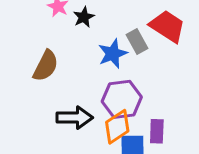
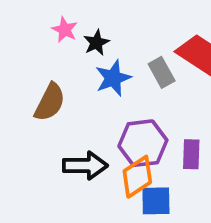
blue star: (113, 54) -> (113, 78), moved
purple rectangle: (157, 131) -> (191, 154), moved

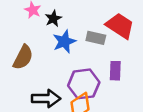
gray rectangle: (162, 72) -> (96, 38), turned -48
purple rectangle: (191, 154) -> (115, 71), moved

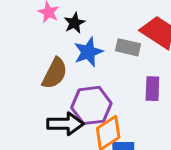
brown semicircle: (23, 57) -> (55, 73), moved
purple hexagon: (84, 84) -> (91, 105), moved

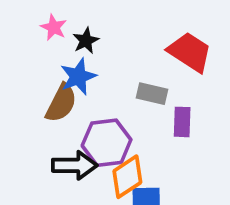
gray rectangle: (128, 47) -> (152, 94), moved
blue star: (88, 52) -> (78, 77), moved

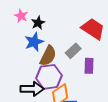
gray rectangle: (152, 94) -> (73, 51), turned -56
brown semicircle: (61, 103) -> (48, 56), moved

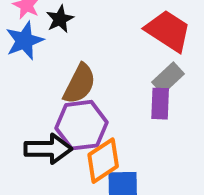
blue star: (34, 42) -> (24, 41), moved
gray rectangle: (73, 51) -> (168, 78), moved

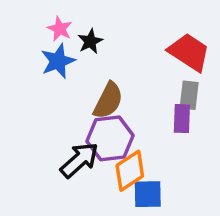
gray rectangle: (168, 78) -> (189, 95), turned -40
black arrow: (48, 149) -> (79, 160), turned -42

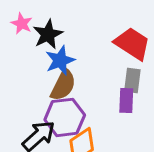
black star: (90, 41) -> (48, 34), size x1.4
blue star: (58, 61) -> (60, 60), moved

